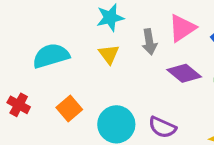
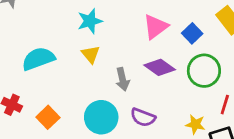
gray arrow: (149, 42) -> (123, 79), moved
orange square: (69, 108) -> (48, 117), moved

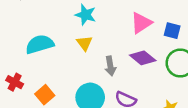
cyan star: (90, 21) -> (86, 15), turned 30
blue square: (192, 33) -> (172, 31), turned -35

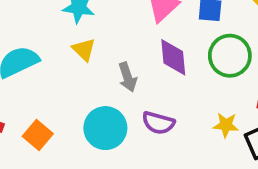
purple diamond: (143, 58) -> (173, 57), turned 55

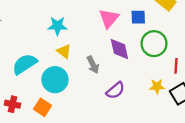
purple semicircle: (158, 123) -> (115, 90), turned -48
cyan circle: (105, 128) -> (55, 80), moved

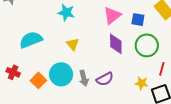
yellow triangle: (64, 51) -> (73, 44), moved
gray arrow: (93, 65) -> (84, 78), moved
cyan circle: (55, 80) -> (61, 74), moved

